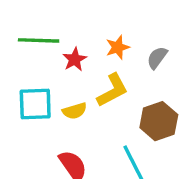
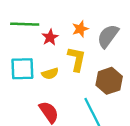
gray semicircle: (157, 58) -> (108, 36), size x1.5
yellow L-shape: (112, 90) -> (77, 59), turned -50

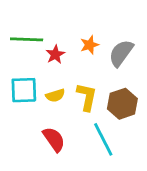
yellow L-shape: (77, 59) -> (87, 97), moved

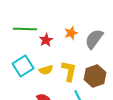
cyan square: (24, 90) -> (23, 66), turned -30

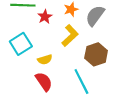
yellow semicircle: (46, 70) -> (45, 60), moved
yellow L-shape: (69, 71) -> (70, 36), moved, turned 35

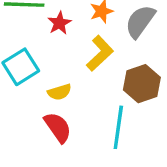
cyan line: (81, 82) -> (118, 127), turned 35

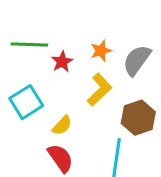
yellow semicircle: (59, 92) -> (62, 125), turned -30

